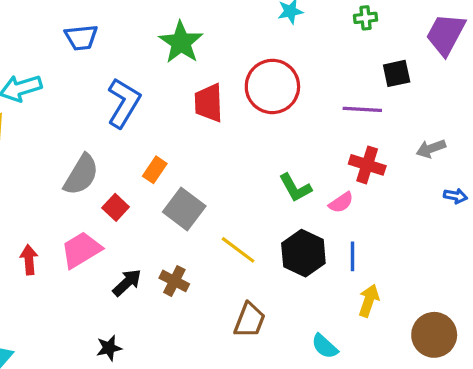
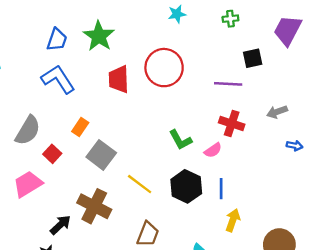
blue trapezoid: (81, 37) -> (57, 40), moved, turned -65
blue L-shape: (124, 103) -> (58, 79), turned -64
brown cross: (174, 281) -> (94, 206), size x1.6
black arrow: (127, 283) -> (60, 225), moved

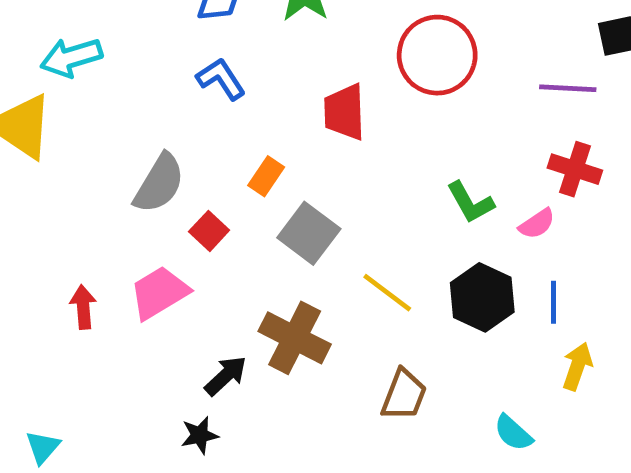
blue L-shape: (58, 79) -> (221, 79), size x0.7
red trapezoid: (119, 79) -> (344, 112), moved

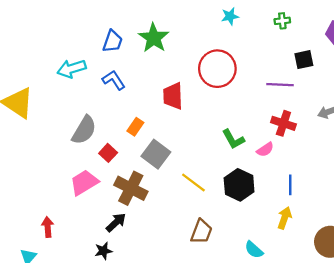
cyan arrow: (71, 57) -> (72, 69), moved
blue line: (554, 302) -> (290, 185), moved
red arrow: (83, 307) -> (48, 227), moved
brown cross: (295, 338) -> (131, 188), moved

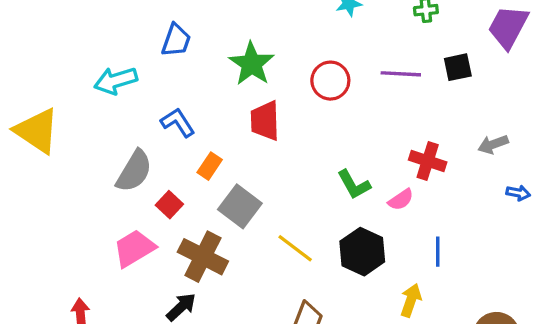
green star: (154, 38) -> (252, 64), moved
red circle: (217, 69) -> (330, 81), size x0.7
blue L-shape: (114, 80) -> (178, 122), moved
purple line: (280, 85) -> (401, 74), moved
yellow arrow: (285, 218) -> (411, 300), moved

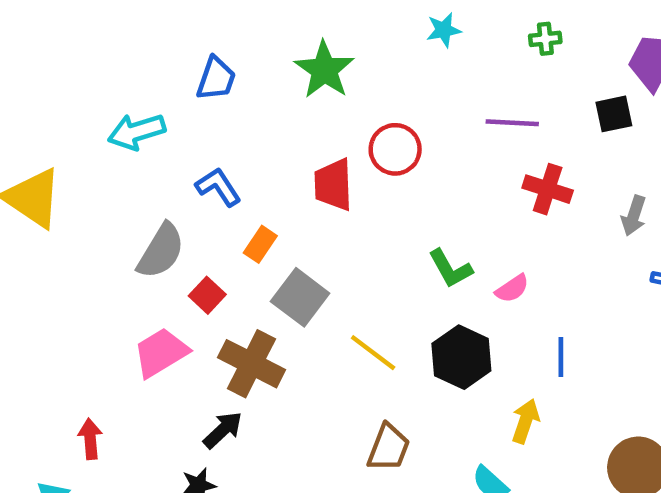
green star: (252, 64) -> (324, 70), moved
black square: (458, 67) -> (614, 114), moved
red circle: (330, 81) -> (395, 149), moved
gray arrow: (493, 144) -> (634, 216), turned -52
red cross: (428, 161) -> (548, 189), moved

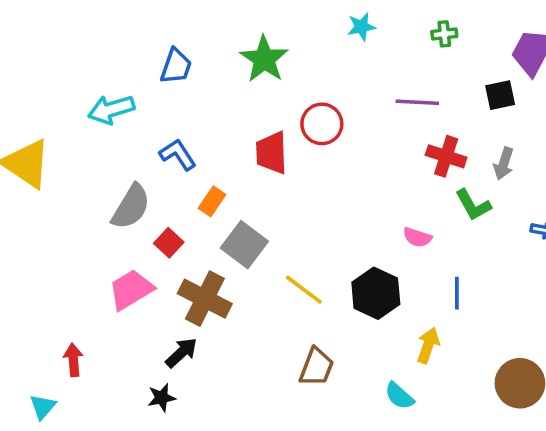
gray arrow: (634, 216) -> (504, 164), moved
green L-shape: (450, 269) -> (473, 205), moved
pink semicircle: (512, 289) -> (417, 237), turned 52

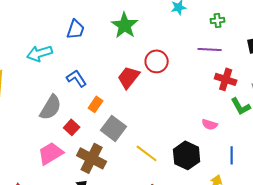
green cross: (444, 34) -> (218, 20), moved
red trapezoid: (271, 153) -> (129, 77), turned 40

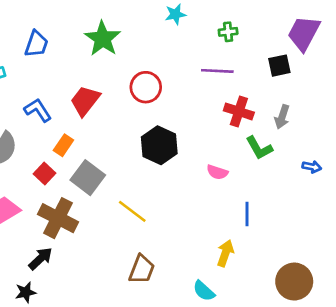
red trapezoid: (129, 77) -> (85, 101), moved
red square: (72, 127) -> (45, 174), moved
black hexagon: (187, 155) -> (159, 145), moved

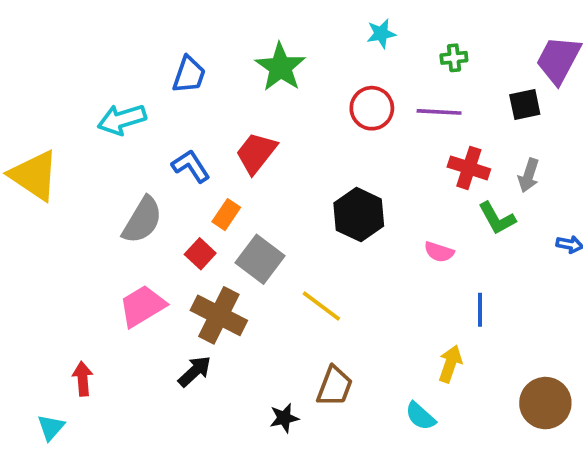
red circle: (146, 87) -> (372, 108), moved
black star: (26, 292) -> (284, 418), moved

